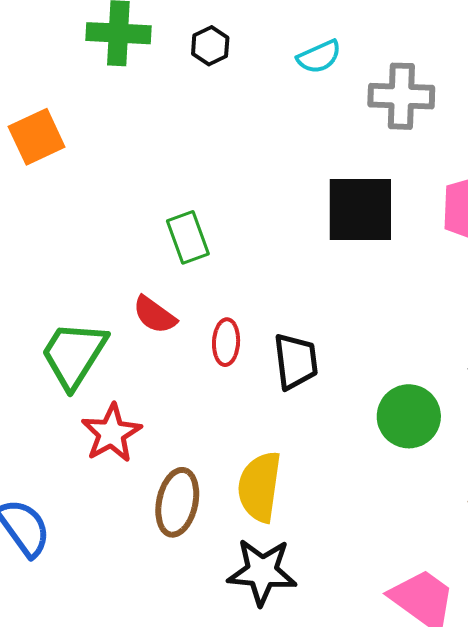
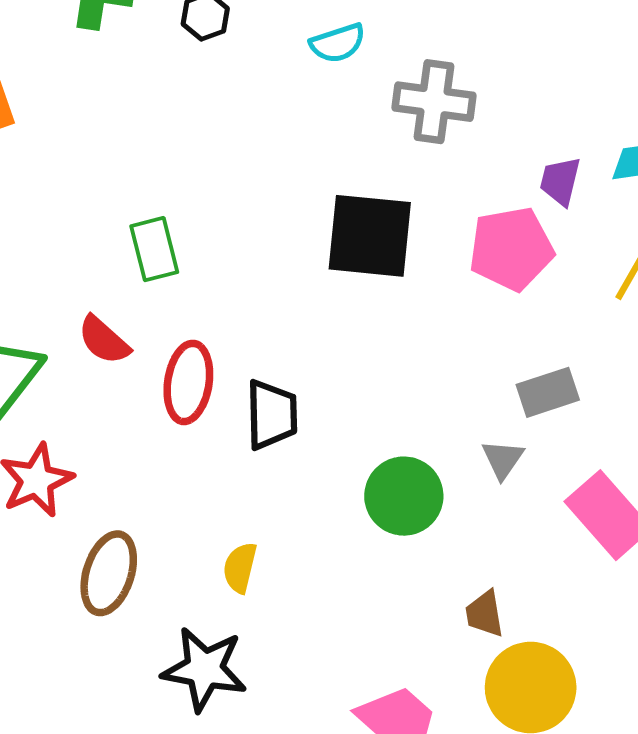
red ellipse: (226, 342) -> (188, 382), size x1.4
yellow semicircle: (260, 487) -> (240, 568), moved, size x0.6

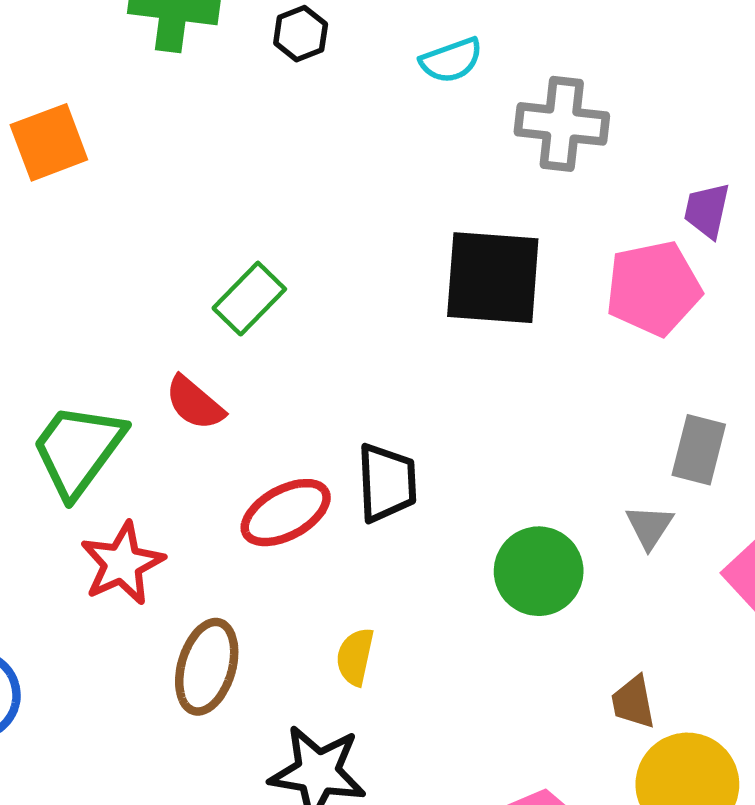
green rectangle: (154, 249) -> (249, 299), turned 60
red ellipse: (188, 382) -> (286, 513), moved, turned 54
gray rectangle: (548, 392) -> (699, 450), turned -56

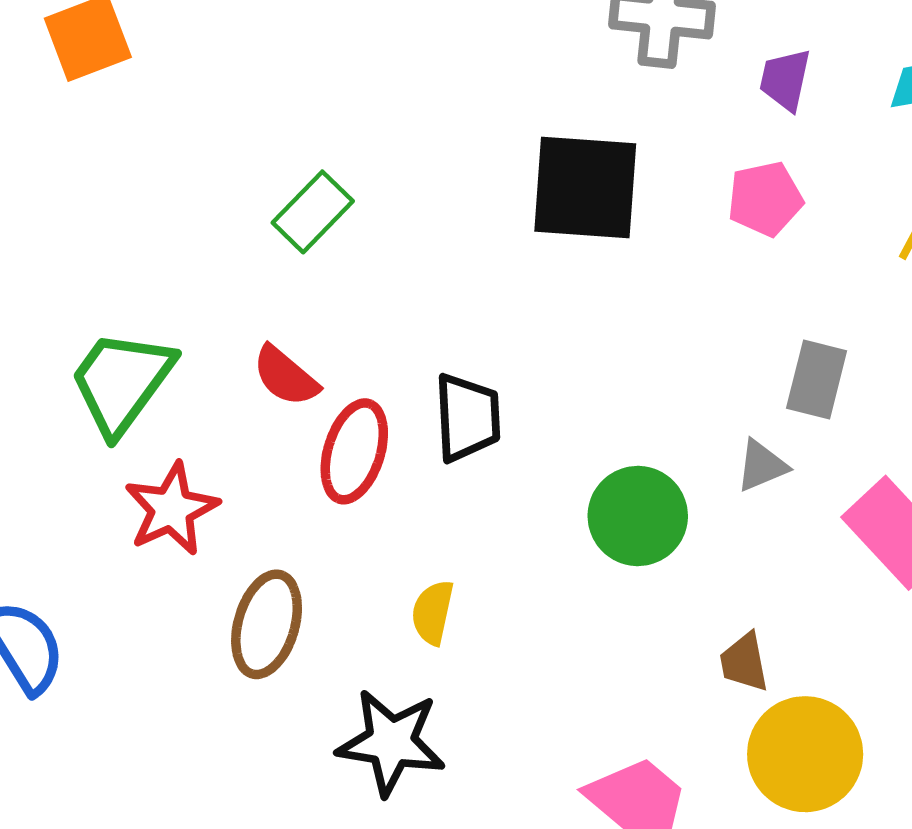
purple trapezoid: (707, 210) -> (785, 80), moved
pink pentagon: (653, 288) -> (765, 199), size x0.7
red semicircle: (195, 403) -> (286, 376), moved
red ellipse: (286, 513) -> (354, 451), turned -44
gray triangle: (649, 527) -> (762, 466), turned 34

